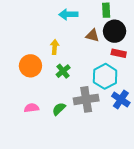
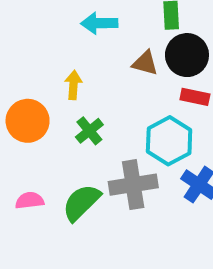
green semicircle: (59, 109) -> (81, 203), size x1.5

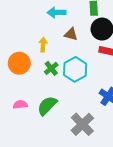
brown triangle: (145, 63) -> (71, 34), moved
cyan hexagon: (169, 141) -> (75, 69), moved
gray cross: (133, 185) -> (82, 124), moved, turned -35

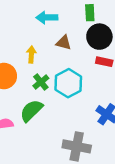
green semicircle: (47, 106) -> (31, 111), moved
gray cross: (82, 124) -> (77, 146), turned -35

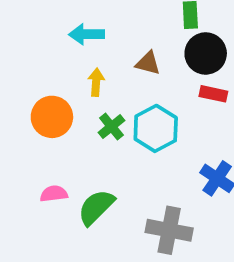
cyan arrow: (47, 17) -> (87, 34), moved
green semicircle: (31, 111) -> (96, 207), moved

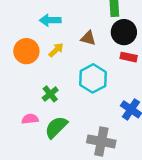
yellow arrow: (96, 82) -> (56, 50), turned 42
orange circle: (52, 117) -> (26, 51), moved
green cross: (111, 127) -> (50, 94), moved

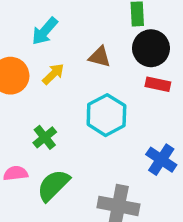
cyan arrow: (50, 20) -> (45, 31), turned -48

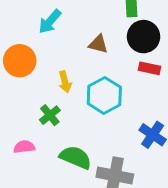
yellow arrow: (53, 74) -> (65, 82), moved, turned 120
green semicircle: (53, 185) -> (76, 157), moved, turned 68

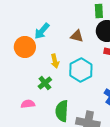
cyan arrow: (50, 21) -> (42, 31), moved
green semicircle: (76, 157) -> (62, 111), turned -110

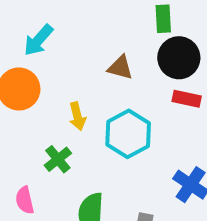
cyan arrow: (42, 31) -> (38, 40), moved
pink semicircle: (28, 104) -> (25, 200), turned -96

